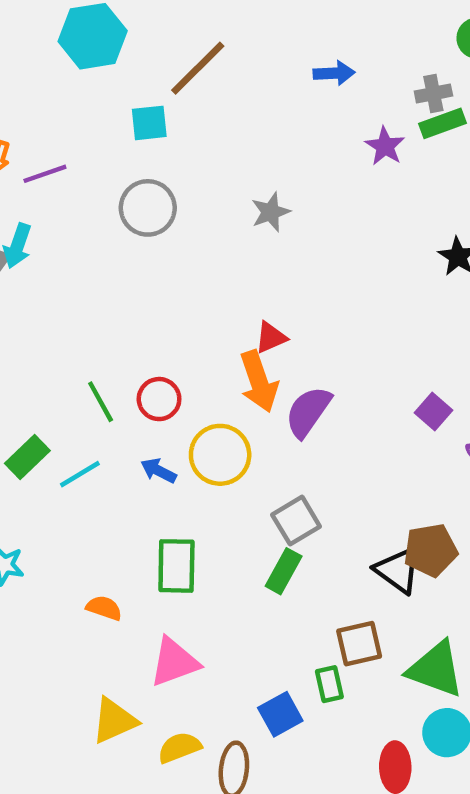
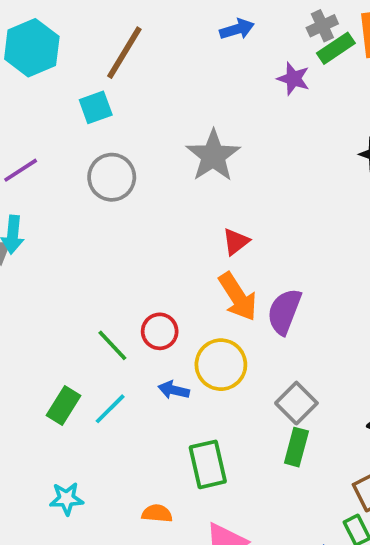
gray star: (271, 212) -> (213, 156), size x1.6
red triangle: (271, 337) -> (236, 242), moved

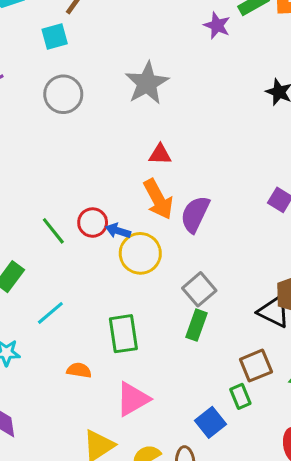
red triangle: (236, 242) -> (160, 154), turned 35
blue arrow: (174, 390) -> (118, 231), moved
cyan line: (110, 409) -> (50, 313), moved

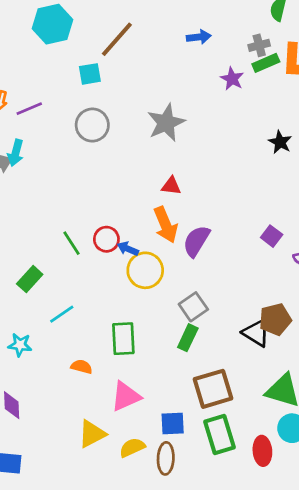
brown square: (256, 366) -> (213, 389), moved, size x1.4
green rectangle: (240, 396) -> (220, 435), moved, size x1.8
blue square: (211, 422) -> (173, 424), moved, turned 30

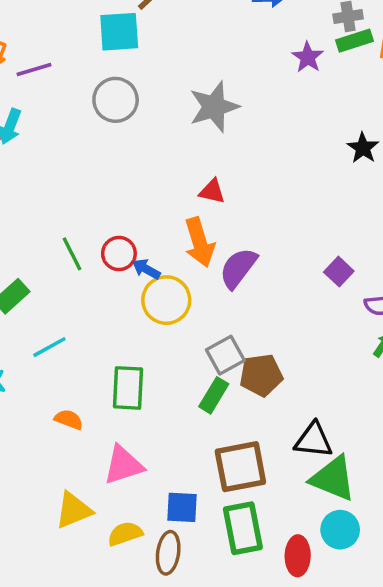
cyan square: (90, 74) -> (119, 32), size x1.4
brown pentagon: (275, 319) -> (261, 375), moved
black triangle: (256, 333) -> (314, 440), moved, turned -32

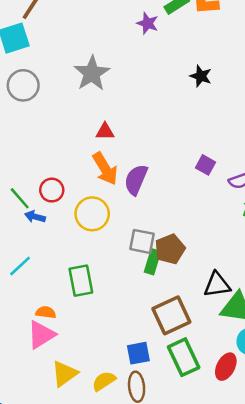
blue arrow: (146, 269) -> (35, 217), moved
gray square: (225, 355) -> (142, 241), turned -36
green rectangle: (214, 395) -> (152, 262), moved
pink triangle: (123, 465) -> (41, 335), moved
red ellipse: (298, 556) -> (226, 367), turned 40

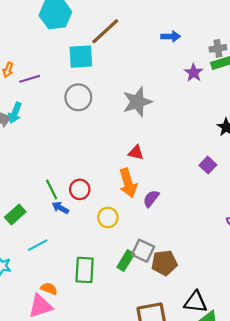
purple square: (206, 165) -> (208, 165), moved
purple semicircle: (136, 180) -> (151, 199), size x0.7
yellow circle: (92, 214) -> (108, 217), size x0.7
green rectangle: (152, 262) -> (126, 261), moved

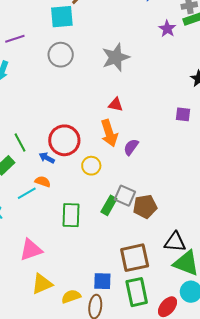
purple square: (208, 165) -> (183, 114), turned -35
green line: (52, 189) -> (20, 143), moved
red circle: (80, 189) -> (64, 140), size x1.6
orange semicircle: (49, 289) -> (43, 182), moved

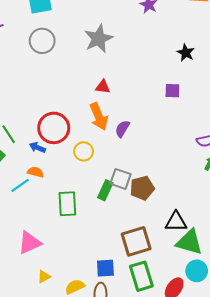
yellow triangle: (42, 284) -> (44, 277), size x0.6

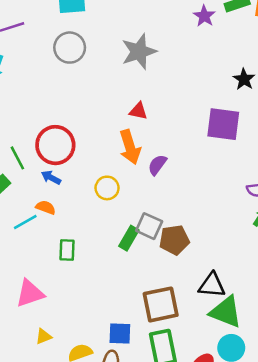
purple square: (172, 91) -> (223, 124), size x1.8
red circle: (54, 128) -> (55, 145), moved
green rectangle: (67, 204) -> (67, 250), moved, size x0.7

